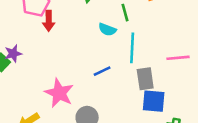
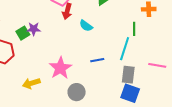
green line: (125, 13) -> (134, 29), moved
cyan semicircle: (107, 30) -> (86, 26), moved

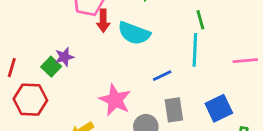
cyan semicircle: (86, 26) -> (134, 33), size x1.6
gray rectangle: (128, 75) -> (174, 110), moved
blue square: (130, 93) -> (219, 108), turned -30

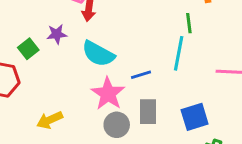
cyan semicircle: (134, 33) -> (98, 54), moved
purple star: (64, 57) -> (57, 34), moved
pink star: (115, 100) -> (108, 94), moved

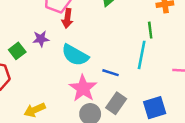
blue line: (141, 75) -> (110, 73), turned 35
gray rectangle: (148, 112) -> (116, 103), turned 35

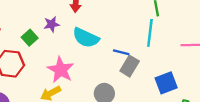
pink star: (83, 88) -> (61, 70), moved
gray rectangle: (116, 103) -> (130, 66), moved

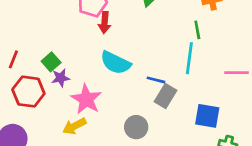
purple star: (52, 24) -> (61, 78), moved
blue square: (166, 83) -> (207, 116), turned 30

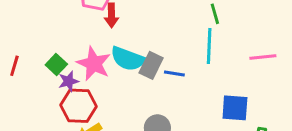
red hexagon: (28, 92) -> (79, 106), moved
gray rectangle: (165, 96) -> (151, 65), moved
pink star: (86, 99) -> (94, 64), moved

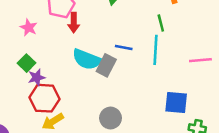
pink star: (94, 64) -> (29, 28), moved, size x0.6
blue line: (174, 74) -> (124, 48), moved

